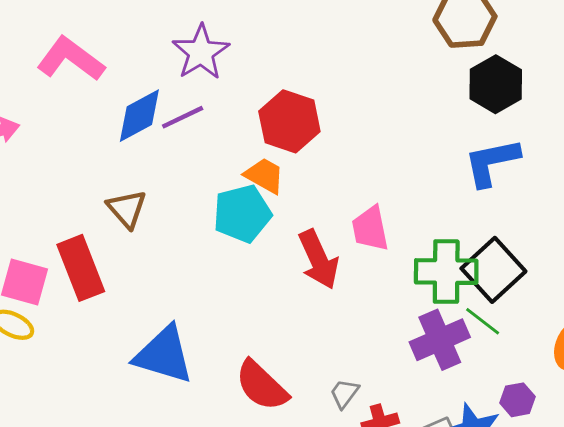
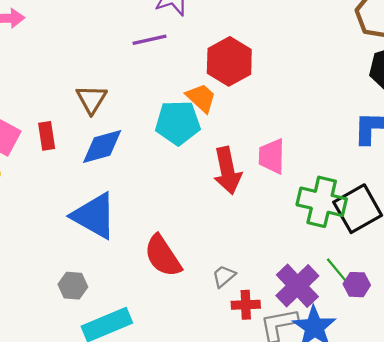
blue diamond: (139, 116) -> (102, 146), moved
red rectangle: (81, 268) -> (47, 136), size x0.6
green line: (483, 321) -> (337, 271), moved
purple cross: (440, 340) -> (297, 286), moved, turned -33
purple hexagon: (517, 400) -> (357, 285), moved

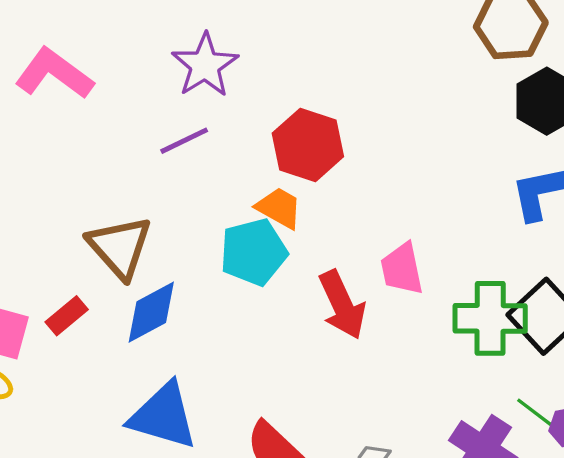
brown triangle: (92, 99) -> (120, 247), size x1.4
red rectangle: (47, 136) -> (67, 316), turned 72

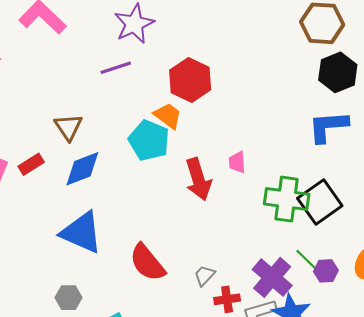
brown triangle: (120, 247) -> (69, 127), size x0.7
cyan pentagon: (254, 252) -> (149, 140), turned 30
pink trapezoid: (402, 269) -> (237, 162), size x0.7

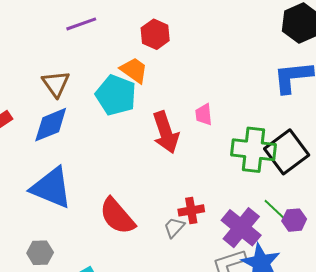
red hexagon: (190, 80) -> (155, 34), size x0.7
brown triangle: (69, 127) -> (56, 84), moved
red cross: (227, 299) -> (191, 210), moved

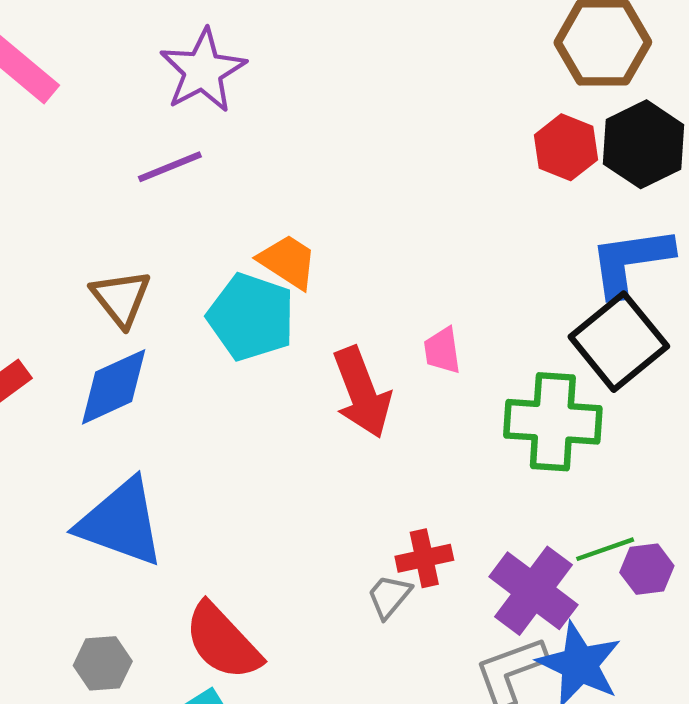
red hexagon: (155, 34) -> (566, 147), moved
black square: (287, 152) -> (619, 342), moved
green line: (275, 210) -> (605, 549), turned -60
red semicircle: (117, 216) -> (223, 642), moved

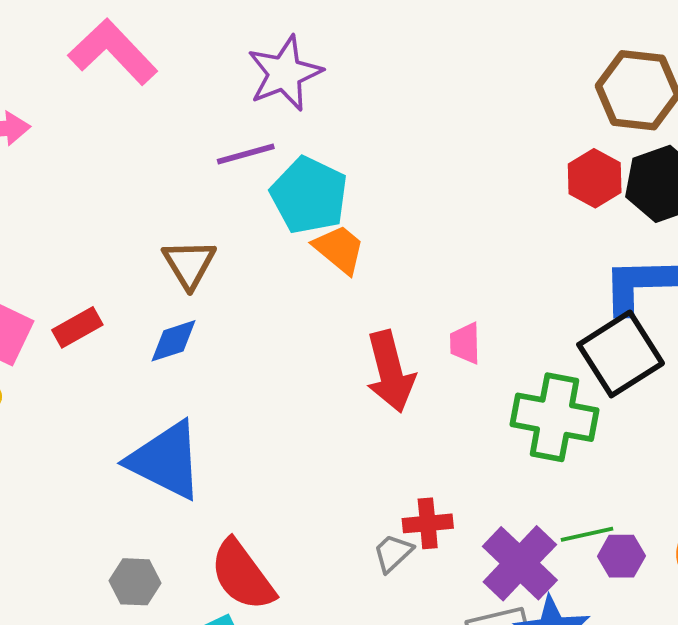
cyan pentagon: (251, 317) -> (309, 195), moved
blue diamond: (114, 387) -> (173, 341), size x0.7

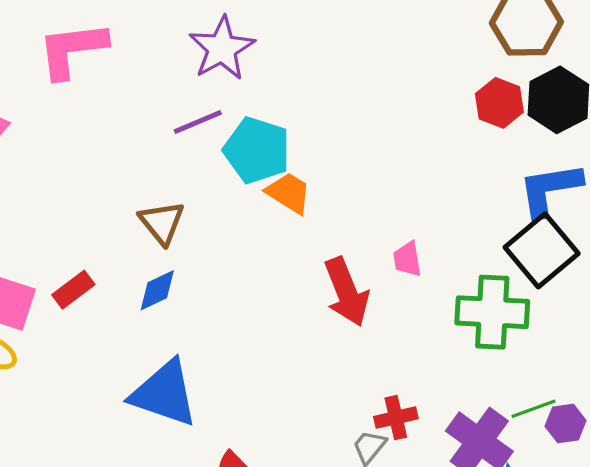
pink L-shape: (113, 52) -> (72, 50), turned -46

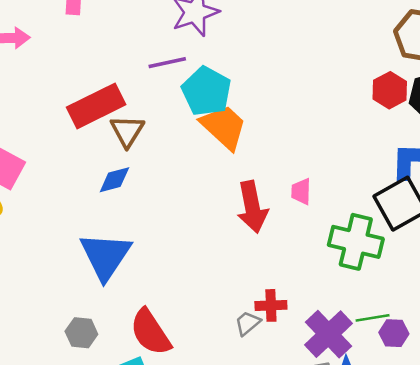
orange trapezoid: (289, 193) -> (224, 127), size x1.4
red rectangle: (73, 290) -> (96, 106), moved, size x1.8
blue triangle: (164, 393) -> (105, 256), turned 34

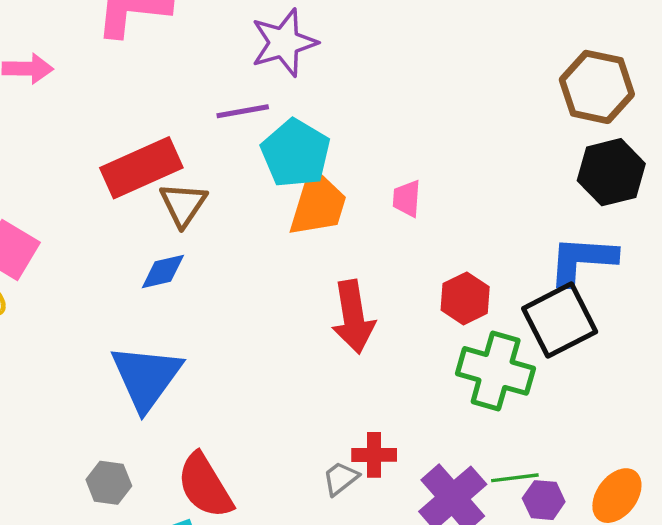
red hexagon: (390, 90) -> (465, 298), moved
orange trapezoid: (224, 127) -> (318, 204), turned 62
pink trapezoid: (301, 191) -> (407, 199), moved

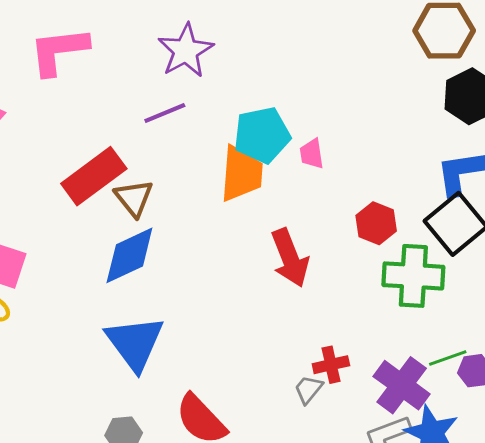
cyan pentagon: (296, 153) -> (262, 135), moved, turned -30
blue diamond: (163, 272) -> (129, 255), size x1.6

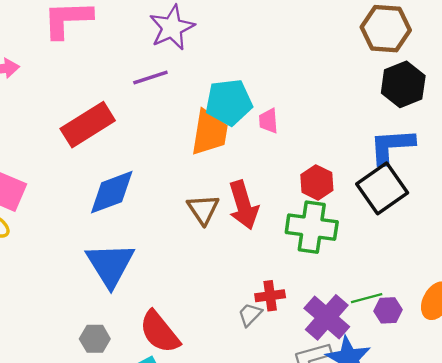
brown triangle: (134, 198) -> (203, 209), moved
green cross: (413, 276) -> (312, 227), moved

